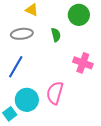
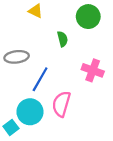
gray ellipse: (22, 34) -> (17, 57), moved
blue line: (16, 67) -> (40, 79), moved

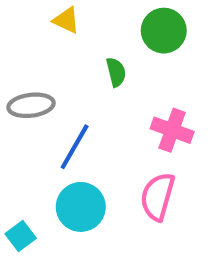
pink semicircle: (61, 104) -> (158, 197), moved
cyan circle: (30, 112) -> (81, 207), moved

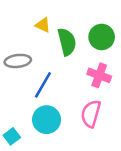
yellow triangle: (66, 20) -> (43, 25), moved
green circle: (164, 31) -> (102, 37), moved
green semicircle: (116, 72) -> (67, 42), size x1.6

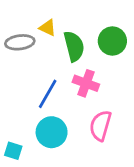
gray ellipse: (18, 61) -> (20, 42), moved
pink cross: (99, 75) -> (86, 83), moved
cyan square: (12, 136) -> (13, 151), turned -35

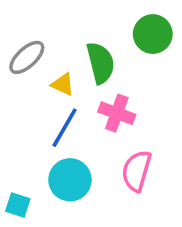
yellow triangle: (48, 28) -> (63, 84), moved
green circle: (112, 41) -> (153, 34), moved
gray ellipse: (20, 42) -> (27, 57), turned -36

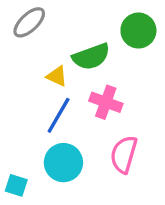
gray ellipse: (27, 57) -> (29, 22), moved
green semicircle: (101, 63) -> (91, 57), turned 84

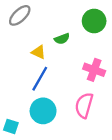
green semicircle: (91, 57) -> (62, 39), size x0.6
pink cross: (106, 102) -> (94, 70), moved

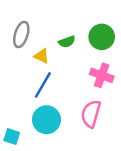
gray ellipse: (20, 15) -> (21, 35), moved, turned -30
green circle: (94, 21) -> (102, 37), moved

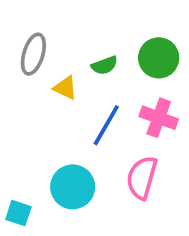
blue line: (43, 85) -> (106, 125), moved

